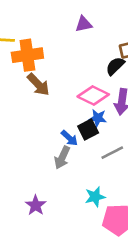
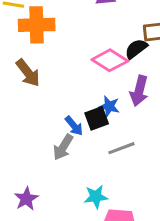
brown arrow: (38, 84) -> (28, 73), moved
pink diamond: (93, 95) -> (110, 60), moved

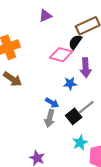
black square: (97, 118) -> (74, 116), moved

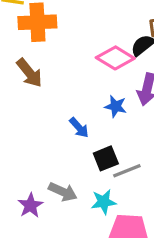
gray line: (86, 107) -> (127, 171), moved
gray arrow: (50, 118) -> (63, 192), moved, turned -96

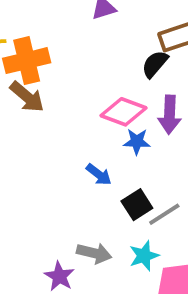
pink diamond: (115, 58) -> (123, 112), moved
brown arrow: (29, 73) -> (27, 97), moved

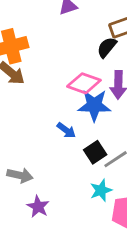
blue star: (137, 142) -> (94, 105), size x1.6
gray arrow: (94, 253) -> (20, 175), moved

